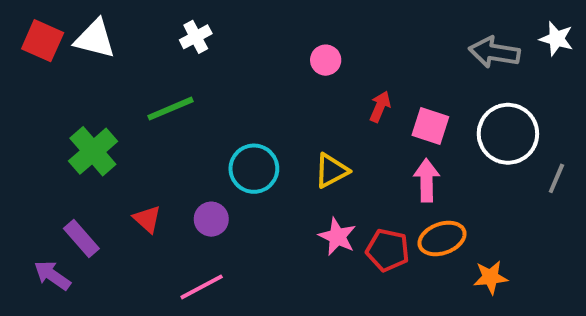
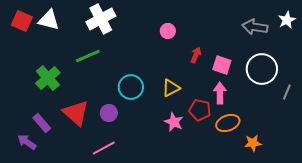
white cross: (196, 37) -> (101, 19), size x1.8
white star: (556, 39) -> (287, 20), turned 30
red triangle: (147, 219) -> (76, 113), size x1.8
red pentagon: (388, 250) -> (200, 110), moved

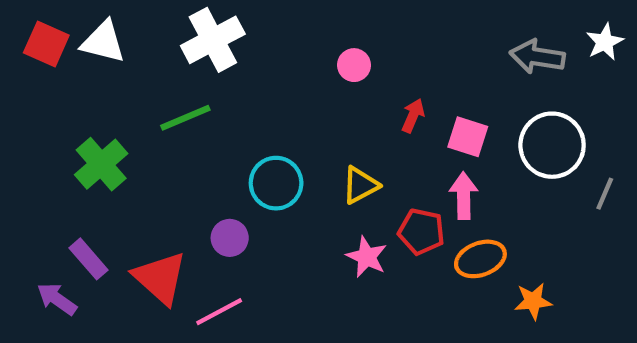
red triangle: (76, 113) -> (160, 278), moved

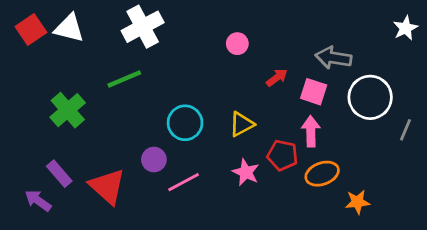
red square: (46, 44) -> (31, 29), turned 32
gray arrow: (537, 57) -> (333, 58), moved
red arrow: (413, 116) -> (277, 78), turned 30
pink line: (219, 312) -> (184, 182), moved

